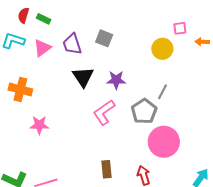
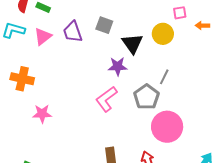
black triangle: (83, 77) -> (132, 44), moved

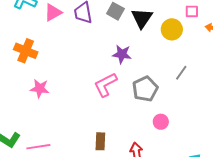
black triangle: (132, 44) -> (142, 18), moved
gray line: (164, 77) -> (181, 73), moved
pink circle: (167, 127) -> (161, 122), size x0.5

